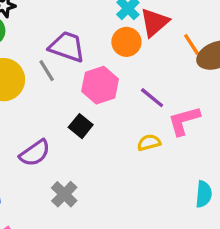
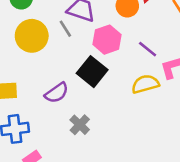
black square: (81, 126) -> (92, 72), size x1.6
yellow semicircle: (149, 143) -> (145, 84), size x1.5

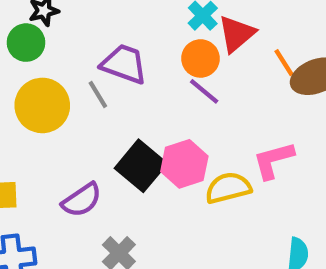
pink hexagon: (107, 40) -> (184, 164), moved
purple line: (148, 49) -> (204, 91), moved

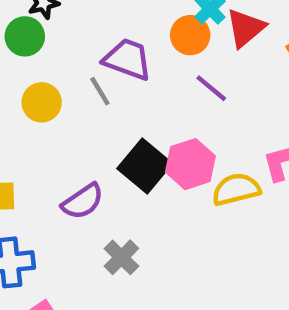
orange circle: (200, 58) -> (190, 35), moved
yellow circle: (42, 105) -> (42, 102), size x0.7

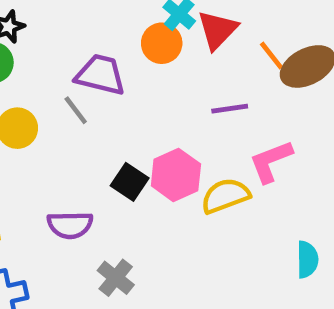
purple line: (211, 88) -> (230, 109), moved, turned -42
black square: (145, 166) -> (130, 182), size x0.7
purple semicircle: (83, 202) -> (70, 225), turned 39

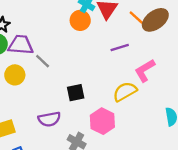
purple trapezoid: (100, 75) -> (21, 45), moved
pink hexagon: (176, 175) -> (102, 121), moved
black square: (130, 182) -> (76, 93), turned -36

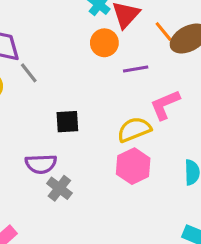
orange circle: (80, 20) -> (104, 43), moved
purple semicircle: (49, 119) -> (41, 164), moved
pink hexagon: (102, 121) -> (133, 166), moved

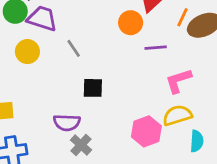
orange line: (164, 31) -> (183, 17), turned 60
gray line: (29, 73) -> (74, 48), moved
yellow semicircle: (134, 130) -> (177, 115), moved

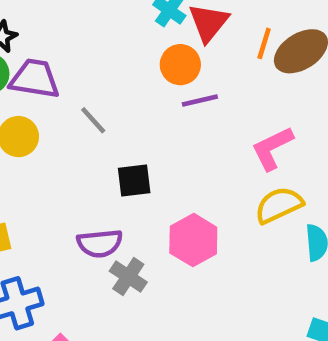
purple line: (156, 48) -> (200, 100), moved
pink hexagon: (146, 131) -> (193, 240), moved

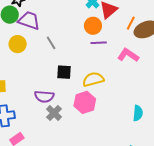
pink L-shape: (272, 148) -> (128, 55), moved, turned 50
yellow semicircle: (279, 205) -> (93, 79), moved

